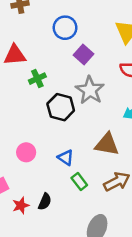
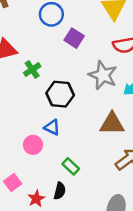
gray star: (90, 90) -> (103, 75), moved
blue triangle: (66, 158) -> (52, 127), moved
green rectangle: (79, 181) -> (71, 166), moved

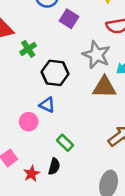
brown triangle: (112, 124) -> (104, 87), moved

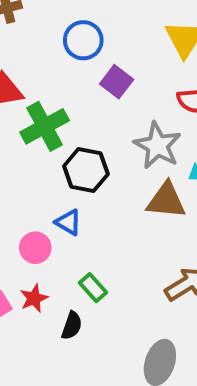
green cross: (28, 49) -> (45, 126), size x1.6
red star: (32, 174) -> (34, 298), moved

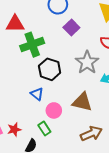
brown triangle: (166, 200) -> (82, 102), moved
pink circle: (35, 248) -> (54, 110), moved

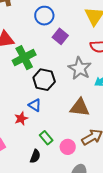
pink circle: (54, 110) -> (68, 147), moved
red star: (14, 129) -> (21, 118), moved

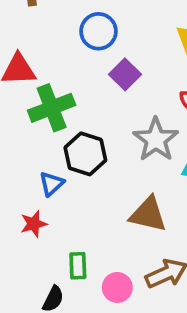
blue triangle: (35, 105) -> (52, 184), moved, turned 40
green rectangle: (46, 138) -> (78, 266), turned 32

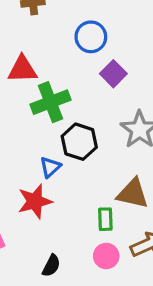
red star: (34, 224) -> (35, 201), size x1.5
green rectangle: (78, 266) -> (105, 219), moved

